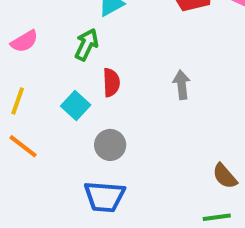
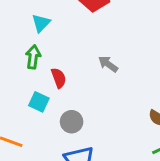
gray arrow: (182, 85) -> (108, 64), turned -30

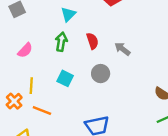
red semicircle: (59, 78) -> (92, 41), moved
gray circle: (72, 122) -> (101, 74), moved

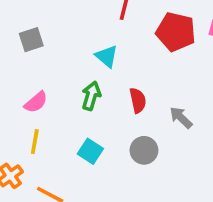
cyan triangle: (68, 14) -> (107, 56), turned -42
yellow line: (31, 86) -> (35, 142), moved

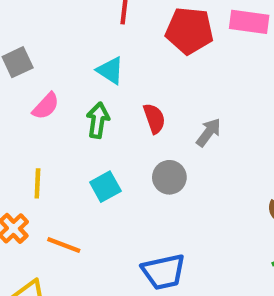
pink semicircle: (36, 102) -> (46, 106), moved
gray arrow: (181, 118) -> (209, 132), turned 90
cyan square: (90, 151) -> (105, 187), turned 35

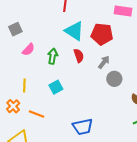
red pentagon: (189, 31) -> (102, 34), moved
cyan triangle: (110, 70) -> (74, 31), moved, size x1.5
gray circle: (169, 177) -> (114, 79), moved

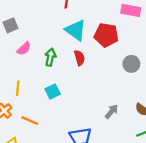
gray arrow: (104, 62) -> (111, 112), moved
gray circle: (114, 79) -> (131, 64), moved

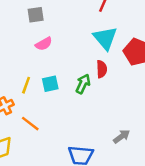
green arrow: (50, 57) -> (83, 84), moved
cyan square: (53, 92) -> (50, 84), moved

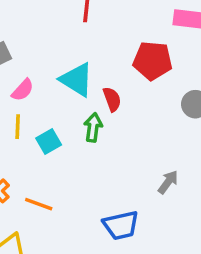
cyan triangle: (105, 38) -> (77, 80), moved
yellow line: (26, 85) -> (18, 127), moved

